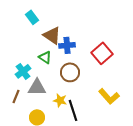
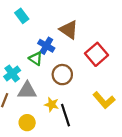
brown triangle: (52, 35) -> (69, 30), moved
blue cross: (67, 45) -> (46, 46), moved, turned 35

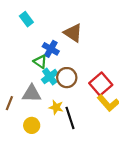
red square: (96, 54) -> (101, 84), moved
cyan cross: (12, 74) -> (50, 77), moved

